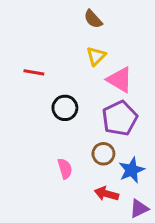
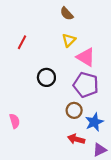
red line: (34, 72) -> (22, 42), moved, turned -72
purple pentagon: (120, 118) -> (86, 85), turned -30
pink semicircle: (65, 169) -> (15, 121), moved

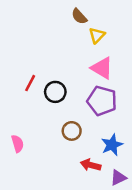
yellow triangle: (69, 40) -> (97, 35), moved
red line: (22, 42) -> (30, 83), moved
brown circle: (74, 110) -> (72, 131), moved

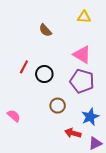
brown semicircle: (79, 16) -> (45, 30), moved
yellow triangle: (97, 35) -> (84, 17), moved, turned 48
pink semicircle: (18, 144) -> (14, 116), turned -32

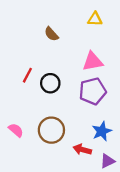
pink triangle: (82, 55) -> (93, 61), turned -42
purple pentagon: (82, 81) -> (93, 91), turned -30
brown circle: (58, 106) -> (51, 130), moved, size x1.5

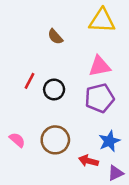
yellow triangle: (95, 19) -> (102, 21), size x1.6

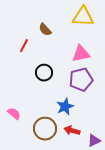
red line: (29, 81) -> (24, 46), moved
brown circle: (55, 140) -> (45, 129), moved
blue star: (109, 141) -> (65, 107), moved

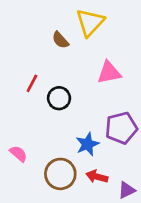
yellow triangle: (83, 17) -> (90, 22), moved, turned -50
red line: (24, 46) -> (32, 83), moved
purple pentagon: (81, 80) -> (121, 128), moved

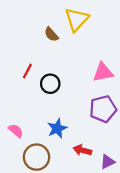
pink triangle: (109, 73) -> (103, 72), moved
blue star: (87, 144) -> (57, 128), moved
brown circle: (60, 174) -> (36, 157), moved

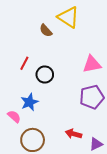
yellow triangle: (77, 19) -> (68, 17), turned -40
blue star: (57, 128) -> (29, 102), moved

